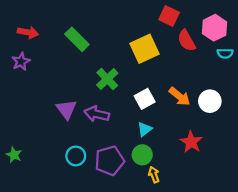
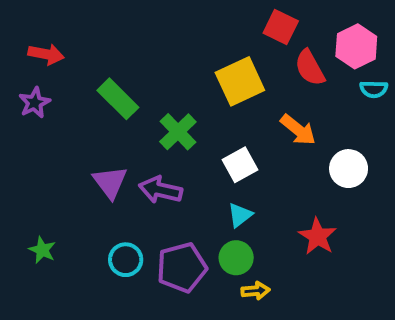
green rectangle: (77, 39) -> (118, 99), moved
orange arrow: (180, 96) -> (298, 130), moved
green star: (14, 155) -> (42, 250), moved
yellow arrow: (154, 175) -> (255, 291), turned 105

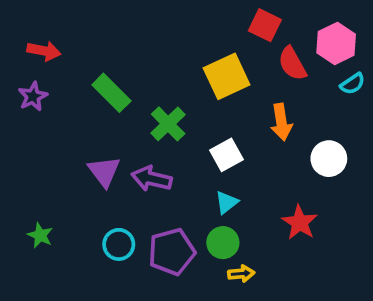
cyan semicircle: (374, 89) -> (353, 84), turned -35
orange arrow: (298, 130) -> (281, 122), turned 42

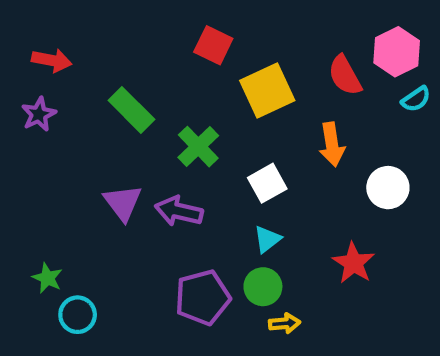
red square: (265, 25) -> (213, 45), moved
cyan circle: (119, 244) -> (78, 315), moved

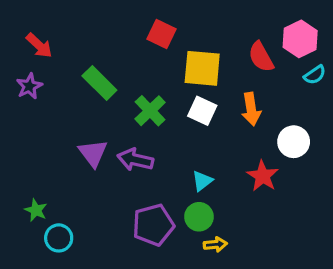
red arrow: (52, 60) -> (39, 45), turned 32
yellow square: (267, 91) -> (202, 68), turned 30
white square: (267, 183) -> (202, 111), moved, turned -36
red star: (353, 263) -> (263, 176), moved

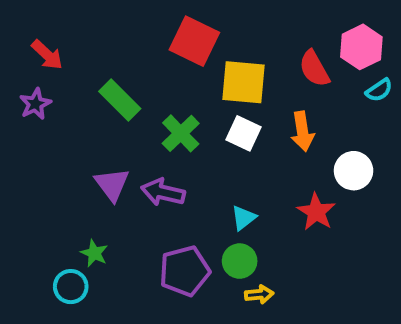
red square: (161, 34) -> (194, 41), size x1.4
green star: (36, 210) -> (94, 253), moved

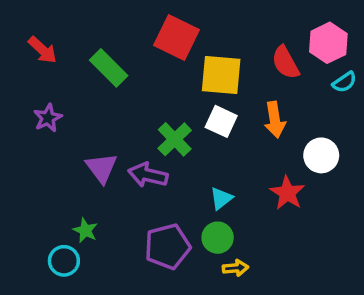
green rectangle: (120, 100) -> (109, 68), moved
purple star: (35, 104) -> (48, 118), moved
green cross: (181, 133) -> (175, 139), moved

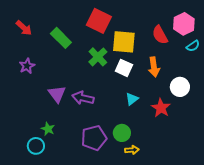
green cross: (175, 139) -> (98, 57), moved
cyan triangle: (221, 198) -> (132, 99), moved

